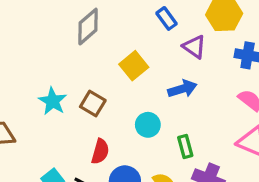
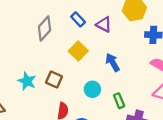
blue rectangle: (166, 18) -> (78, 19), moved
purple triangle: (194, 47) -> (104, 24), moved
blue arrow: (182, 89) -> (113, 62), turned -96

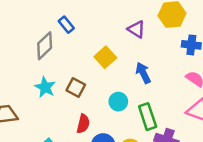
blue rectangle: (78, 19) -> (66, 25), moved
gray diamond: (45, 29) -> (45, 46), moved
green rectangle: (119, 101) -> (148, 117), size x1.5

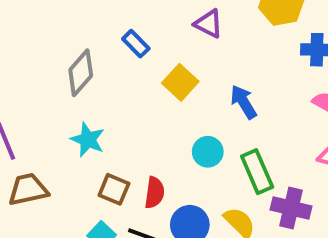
blue rectangle: (66, 25) -> (136, 44), moved
purple triangle: (136, 29) -> (209, 24), moved
brown square: (76, 87) -> (114, 189), moved

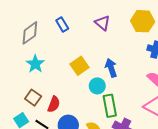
yellow square: (180, 82) -> (80, 66), moved
cyan star: (88, 140) -> (35, 64), moved
cyan circle: (208, 152) -> (97, 86), moved

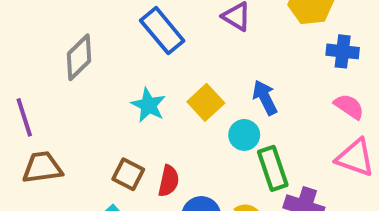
blue rectangle: (62, 24) -> (162, 31), size x1.6
gray diamond: (30, 33) -> (79, 57), moved
cyan star: (35, 64) -> (148, 105), moved

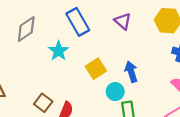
cyan star: (148, 105) -> (59, 51), moved

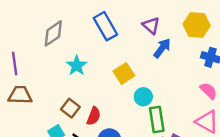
cyan star: (59, 51) -> (77, 66), moved
blue arrow: (131, 72) -> (162, 48), moved, turned 54

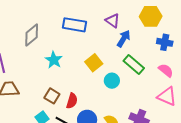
blue rectangle: (105, 26) -> (75, 25), turned -45
green rectangle: (157, 120) -> (134, 65), moved, turned -35

